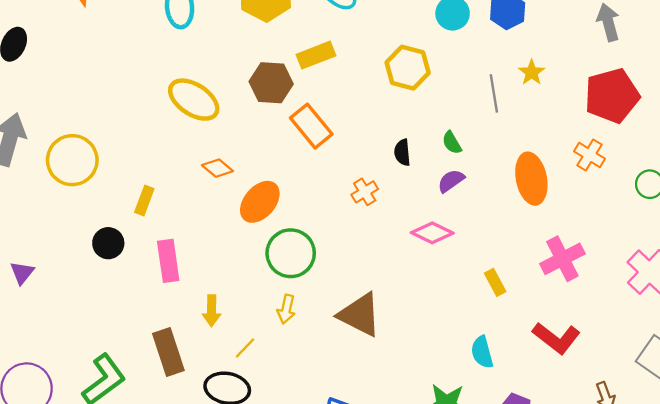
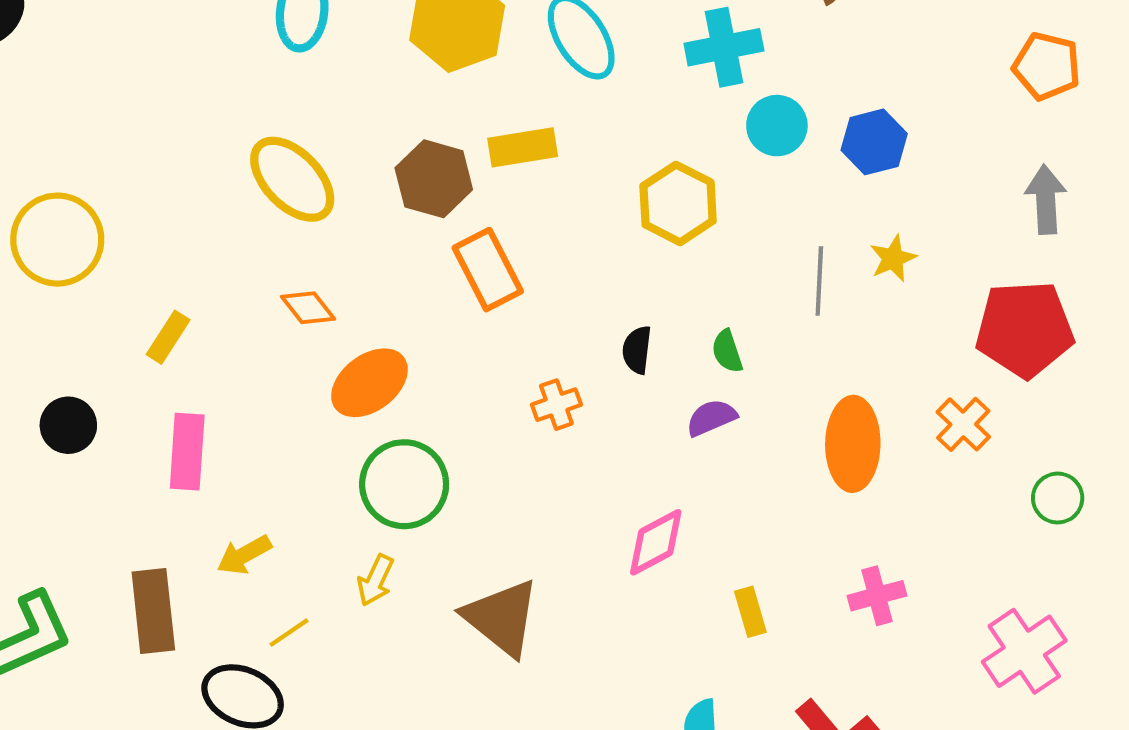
pink diamond: (432, 233) -> (656, 542), moved, turned -66
black circle: (108, 243) -> (68, 425), moved
pink cross: (562, 259) -> (877, 596), size x0.7
yellow arrow: (212, 311) -> (244, 555), turned 48

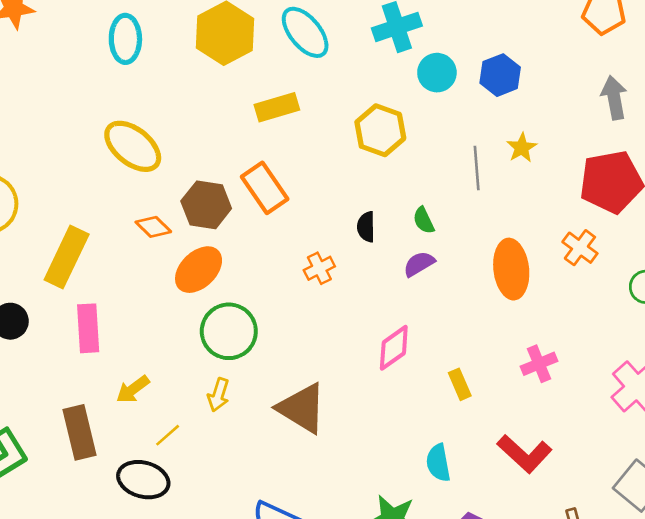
brown hexagon: (434, 179) -> (206, 205), moved
yellow rectangle: (168, 337) -> (67, 257), size x1.8

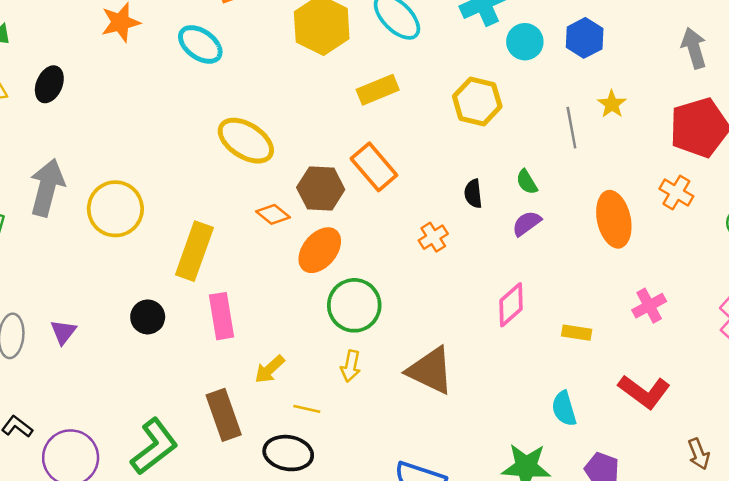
cyan ellipse: (125, 39) -> (200, 44), moved, turned -48
yellow rectangle: (460, 384) -> (577, 333), turned -52
yellow line: (168, 435) -> (307, 409), turned 60

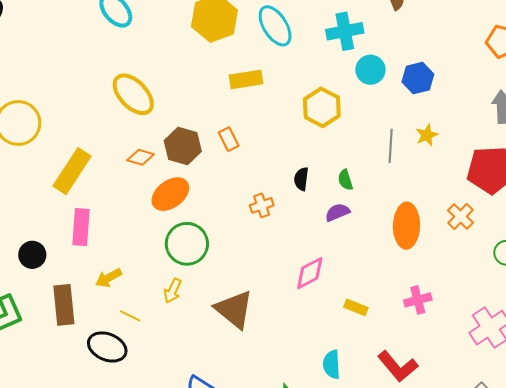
orange rectangle: (374, 167) -> (229, 139), size x0.6
orange diamond: (273, 214) -> (141, 157), turned -36
black circle: (148, 317) -> (32, 255), moved

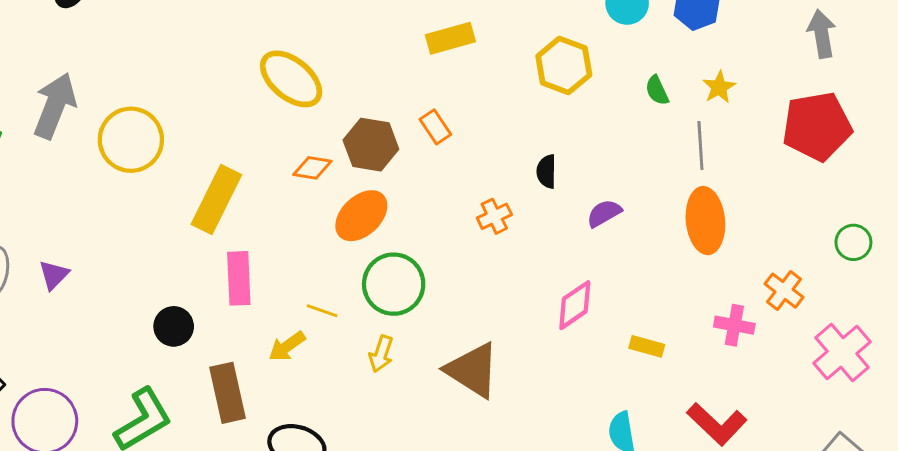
gray line: (391, 146) -> (700, 145), moved
green semicircle: (345, 180) -> (657, 90), moved
orange cross: (461, 216) -> (784, 291), moved
pink cross: (418, 300) -> (734, 325), turned 32
yellow line: (130, 316) -> (322, 311), moved

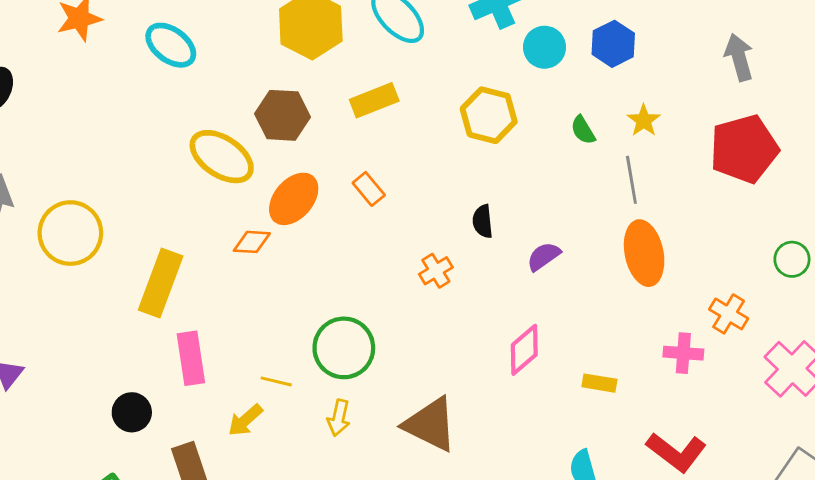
brown hexagon: (371, 145) -> (283, 115), moved
orange ellipse: (361, 216) -> (294, 199), moved

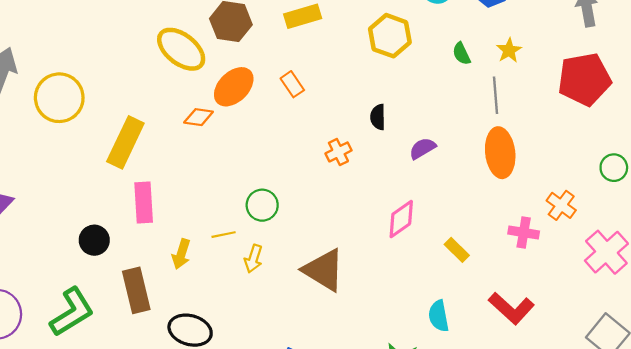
green circle: (344, 348) -> (262, 205), size x0.7
yellow line: (276, 381) -> (224, 235), moved, turned -30
yellow rectangle: (599, 383) -> (457, 250), turned 30
yellow arrow: (245, 420) -> (181, 254), turned -36

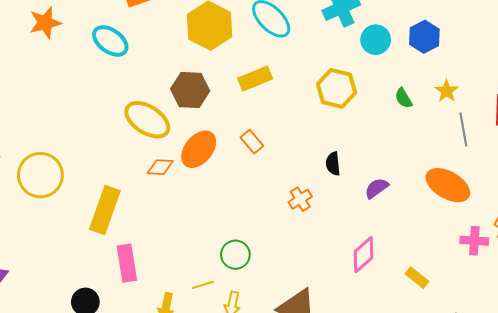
gray line: (495, 95) -> (463, 130), moved
orange diamond: (199, 117) -> (160, 167), moved
orange ellipse: (500, 153) -> (448, 185), turned -48
pink cross: (524, 232) -> (474, 241), moved

